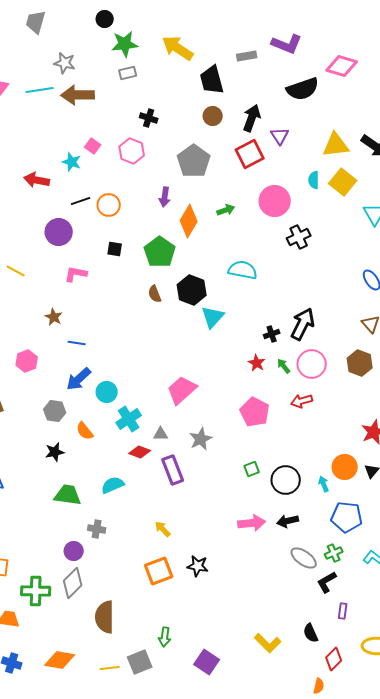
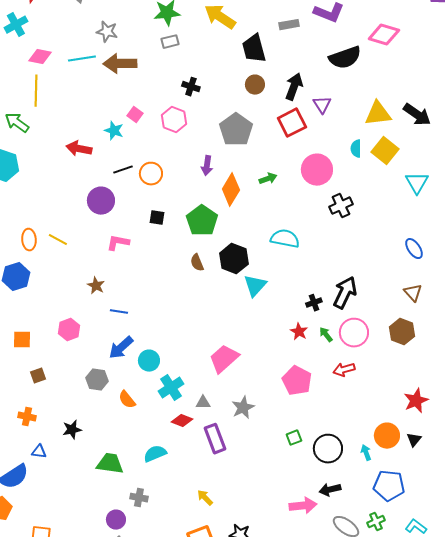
black star: (55, 452) -> (72, 430), moved
pink arrow: (252, 523) -> (303, 506), moved

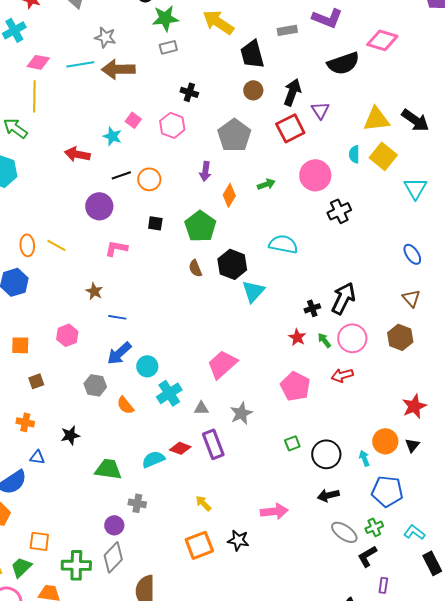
orange diamond: (231, 190) -> (229, 195), size x0.7
red diamond: (182, 421) -> (180, 448), moved
pink arrow: (303, 506) -> (274, 511), moved

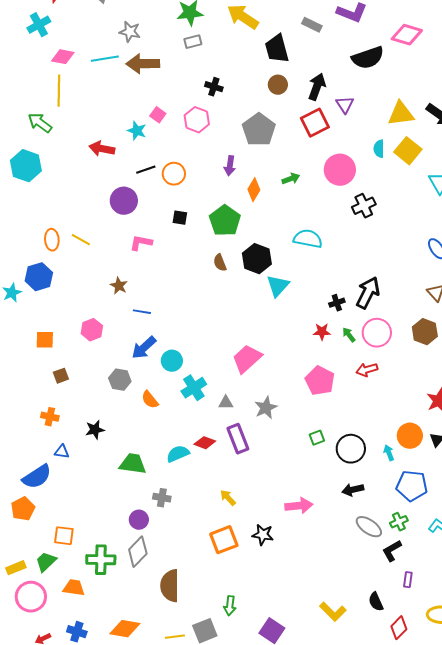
gray rectangle: (287, 30) -> (312, 25), turned 36
red star: (297, 337) -> (322, 332), turned -30

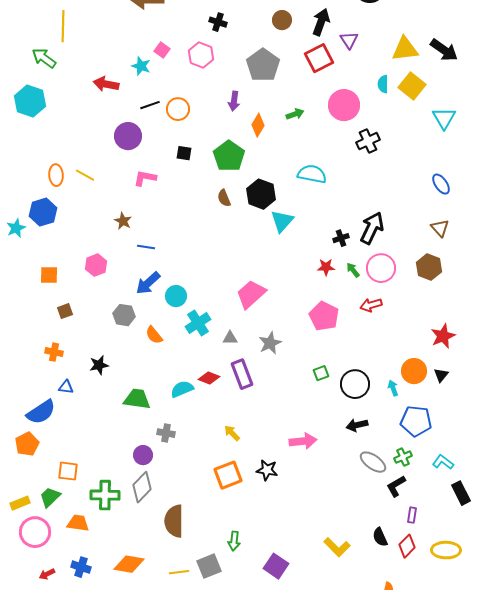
red diamond: (399, 628) -> (407, 546), moved

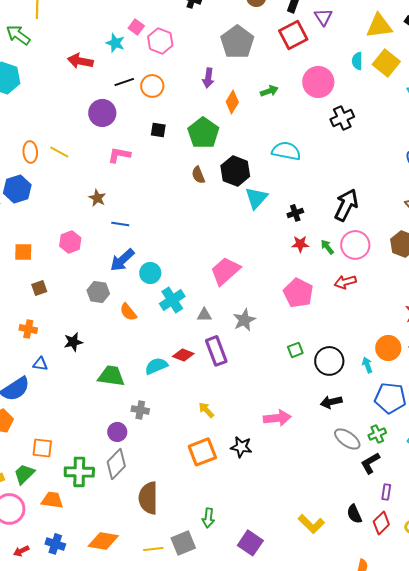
pink hexagon: (201, 55) -> (160, 41), moved
black cross: (341, 238) -> (295, 213), moved

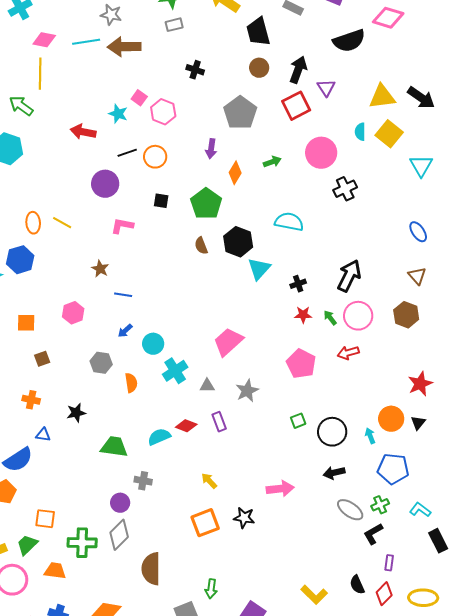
blue arrow: (122, 260) -> (125, 331), size x0.6
orange semicircle: (128, 312) -> (131, 383), turned -150
purple rectangle: (216, 351) -> (219, 422), size x0.7

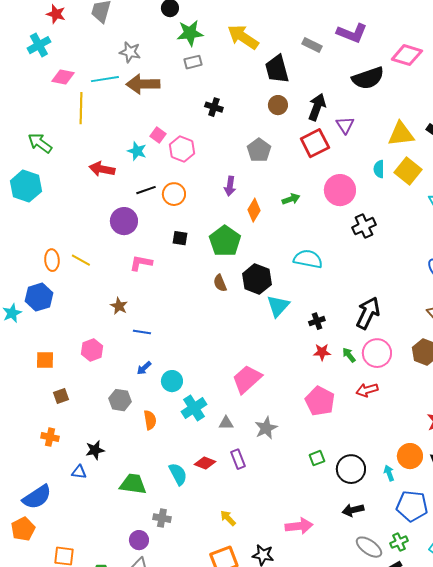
yellow line: (40, 74) -> (81, 108), moved
gray pentagon: (240, 113) -> (259, 150), size x0.7
blue triangle: (43, 435) -> (79, 472), moved
cyan semicircle: (159, 437) -> (178, 474), turned 85

